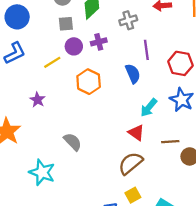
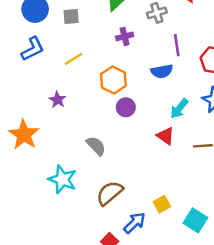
gray square: (66, 24) -> (71, 17), moved
purple circle: (74, 46) -> (126, 107), moved
blue semicircle: (133, 74) -> (162, 71), turned 102
brown semicircle: (131, 163) -> (110, 193), moved

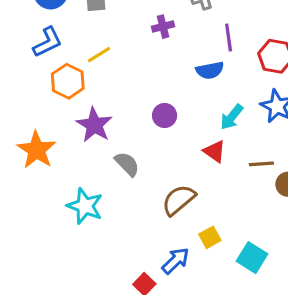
orange hexagon: (113, 80) -> (68, 81), moved
purple star: (57, 100) -> (94, 125), moved, size x1.6
brown semicircle: (110, 193) -> (179, 200), moved

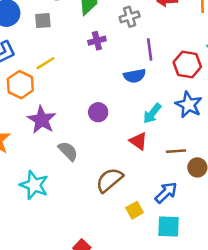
cyan square: (252, 258) -> (168, 226), turned -30
blue arrow: (175, 261) -> (166, 193), moved

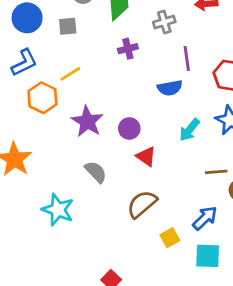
purple star: (42, 120) -> (87, 121), moved
red triangle: (138, 141) -> (146, 156), moved

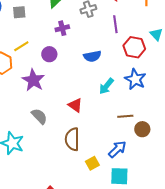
purple line: (187, 58) -> (115, 24), moved
purple circle: (129, 128) -> (49, 54), moved
brown semicircle: (142, 204) -> (72, 139), turned -50

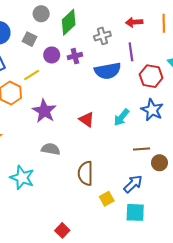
gray square: (19, 12) -> (30, 39), turned 32
purple circle: (49, 54) -> (52, 55), moved
blue semicircle: (92, 56) -> (108, 71), moved, size x1.4
red triangle: (75, 105) -> (87, 119), moved
gray semicircle: (39, 116) -> (51, 149), turned -36

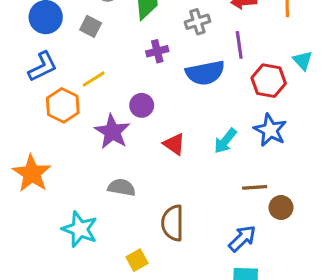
purple circle: (52, 55) -> (142, 105), moved
yellow square: (107, 199) -> (137, 260), moved

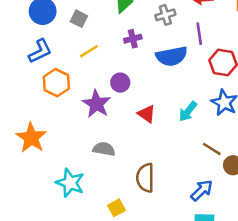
yellow line: (94, 79) -> (89, 51), moved
brown line: (255, 187) -> (212, 149), turned 36

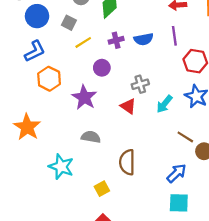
gray cross: (165, 15) -> (140, 84), moved
yellow line: (89, 51) -> (83, 42), moved
blue semicircle: (172, 56) -> (144, 39), moved, size x0.7
purple circle: (120, 83) -> (102, 68), moved

